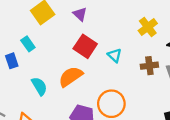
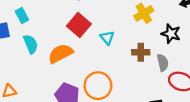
cyan semicircle: (39, 86) -> (31, 44), moved

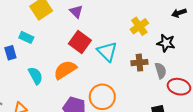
cyan rectangle: (22, 15) -> (26, 37), turned -32
cyan triangle: (107, 38) -> (107, 52), size x1.5
cyan semicircle: (31, 44) -> (36, 76), moved

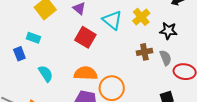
cyan triangle: (107, 52) -> (112, 20), moved
orange semicircle: (65, 70) -> (86, 73), moved, turned 40

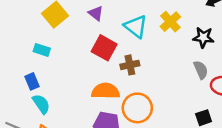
brown cross: (144, 52) -> (130, 65), moved
blue rectangle: (19, 54) -> (32, 81), moved
cyan semicircle: (46, 74) -> (41, 104), moved

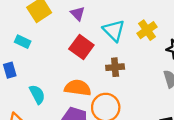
brown cross: (130, 65) -> (115, 67), moved
cyan semicircle: (41, 104) -> (37, 94), moved

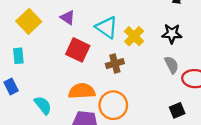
yellow cross: (147, 30) -> (134, 36), moved
cyan rectangle: (23, 42) -> (18, 56), turned 70

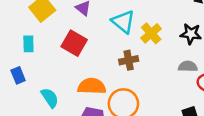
red square: (78, 50) -> (74, 43), moved
gray semicircle: (172, 65) -> (188, 66), turned -66

